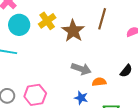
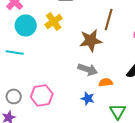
brown star: (73, 31) -> (91, 40), moved, turned 30

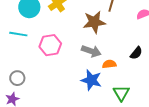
pink hexagon: (42, 95) -> (50, 45), moved
blue star: (88, 98) -> (91, 80), size x1.5

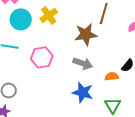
orange semicircle: (109, 64) -> (112, 76), moved

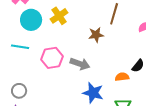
brown star: (86, 34) -> (96, 35), size x0.7
gray arrow: (83, 63) -> (80, 64), moved

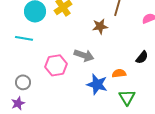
pink hexagon: (52, 58) -> (56, 65), moved
orange semicircle: (122, 77) -> (119, 73), moved

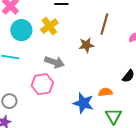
gray arrow: (84, 55) -> (54, 62), moved

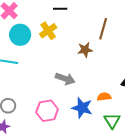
gray arrow: (54, 62) -> (65, 79), moved
pink hexagon: (42, 84) -> (47, 111), moved

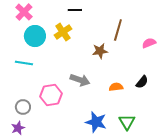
orange semicircle: (104, 97) -> (116, 87), moved
blue star: (82, 108) -> (96, 122), moved
pink hexagon: (47, 111) -> (51, 95), moved

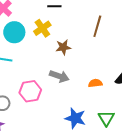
brown star: (100, 51) -> (63, 47), moved

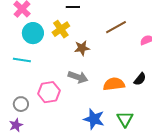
brown line: (97, 26) -> (116, 27), turned 45
orange semicircle: (95, 83) -> (114, 84), size x1.5

